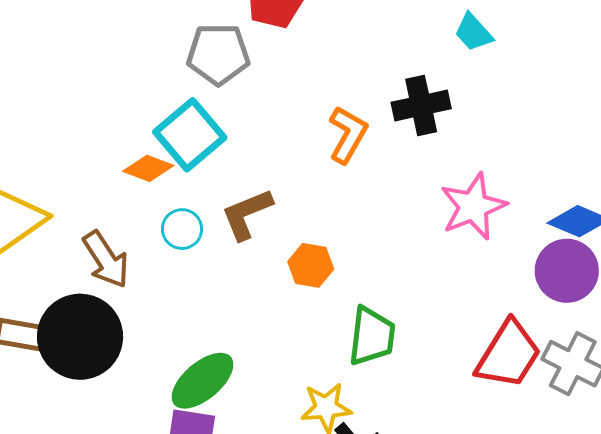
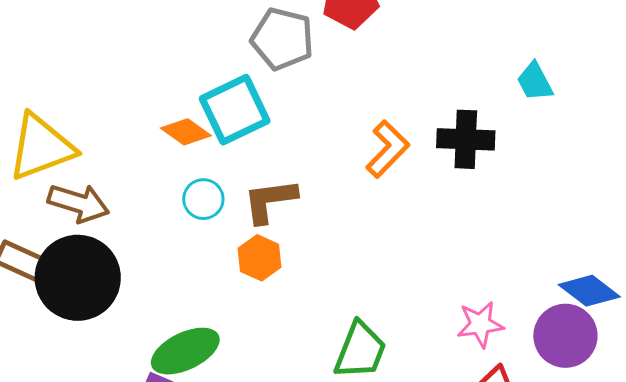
pink star: (473, 206) -> (480, 324), moved, size x0.7
brown arrow: (106, 259) -> (79, 203), moved, turned -54
orange hexagon: (311, 265) -> (260, 258), moved

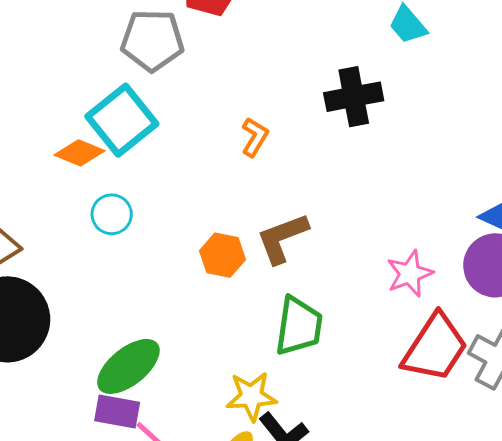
orange L-shape: (388, 149) -> (255, 137), moved, size x0.7
brown L-shape: (270, 201) -> (282, 238), moved
orange hexagon: (260, 258) -> (222, 255), moved

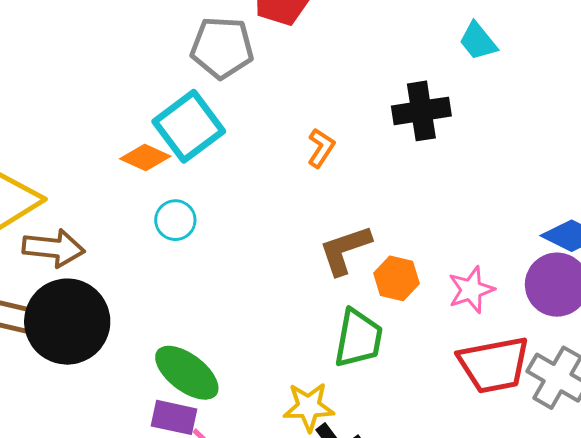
orange hexagon: (222, 255) -> (396, 278), moved
red trapezoid: (435, 348) -> (494, 365), turned 44
green ellipse: (128, 366) -> (187, 373), turned 74

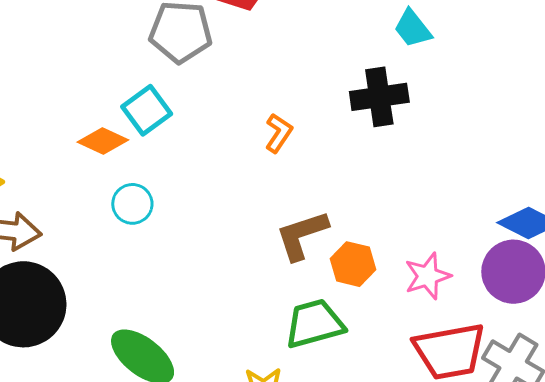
cyan trapezoid: (478, 41) -> (413, 29), moved
cyan square: (189, 126) -> (147, 110), size x0.7
green trapezoid: (358, 338) -> (314, 324), turned -116

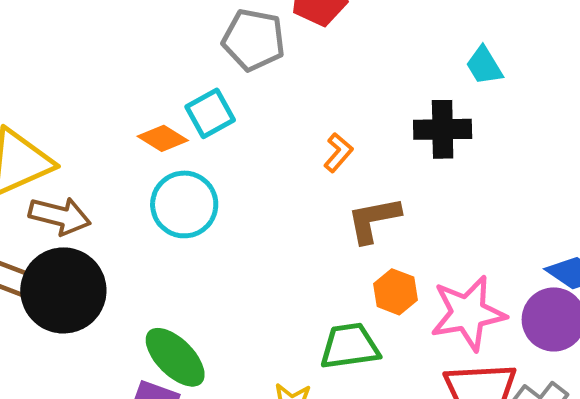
cyan circle: (132, 204) -> (184, 204), size x1.6
brown L-shape: (302, 235) -> (374, 220), moved
pink star: (428, 276) -> (468, 313), size x1.6

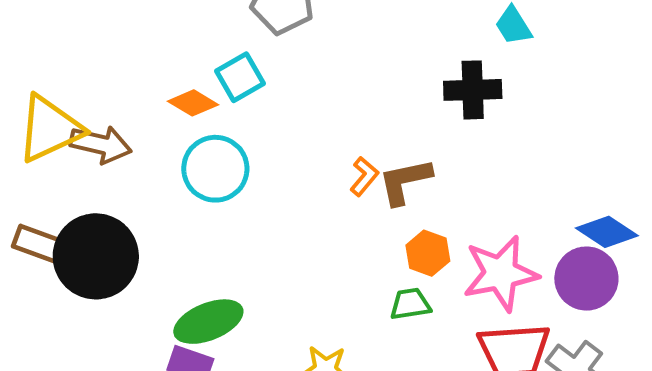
orange L-shape: (338, 152) -> (364, 176), moved
brown arrow: (60, 216) -> (101, 144), moved
green trapezoid: (350, 346) -> (410, 304), moved, size x0.7
green ellipse: (175, 357) -> (208, 322), turned -66

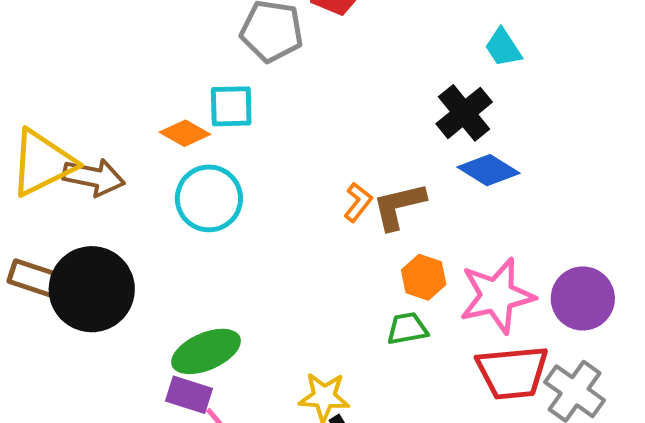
cyan square: (240, 77) -> (231, 106), turned 30
black cross: (473, 90) -> (464, 113), turned -36
blue diamond: (607, 232) -> (489, 170), moved

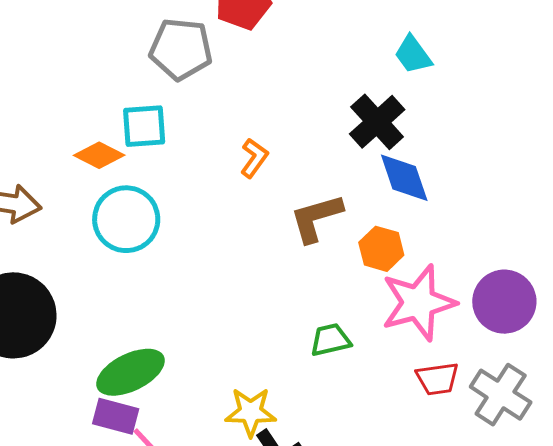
blue diamond: (489, 170) -> (404, 178), turned 42
orange L-shape: (358, 202) -> (254, 158), moved
orange hexagon: (424, 277) -> (381, 249), moved
red trapezoid: (512, 372) -> (438, 379), size x0.6

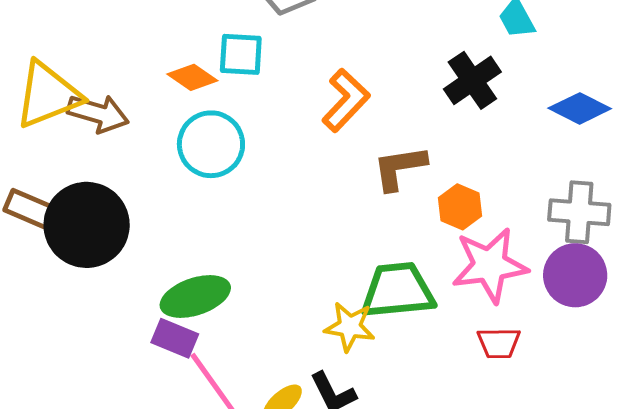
orange L-shape: (254, 158) -> (346, 100), size x1.6
blue diamond: (404, 178) -> (580, 108), moved, turned -52
green trapezoid: (330, 340) -> (398, 291), size x1.8
gray cross: (501, 395) -> (579, 212), moved, turned -36
yellow star: (251, 412) -> (350, 327), moved

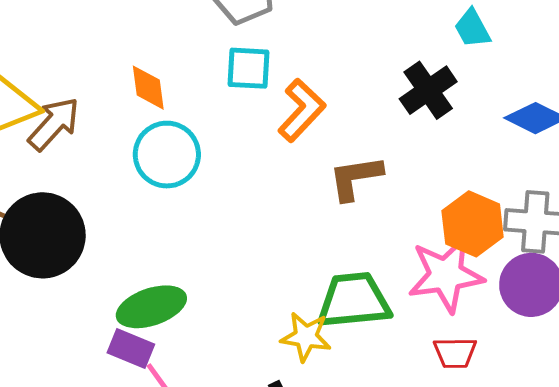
cyan square: (241, 54) -> (248, 68), moved
orange diamond: (192, 77) -> (148, 88), turned 48
brown arrow: (98, 113) -> (54, 124), turned -64
orange hexagon: (460, 207) -> (473, 224), moved, size x1.4

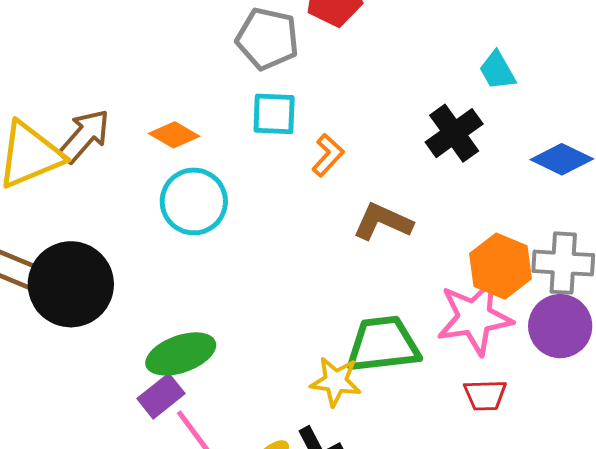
orange diamond: (148, 88) -> (174, 135), turned -51
orange L-shape: (302, 110) -> (328, 155), size x0.7
brown arrow: (54, 124) -> (84, 136), moved
brown L-shape: (355, 178) -> (383, 222), turned 34
purple rectangle: (131, 349) -> (161, 396), turned -60

